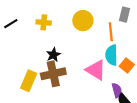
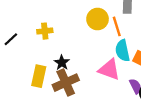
yellow circle: (83, 21) -> (98, 19), moved
yellow rectangle: (29, 81) -> (39, 76), moved

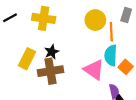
yellow cross: (45, 31) -> (44, 18), size x1.5

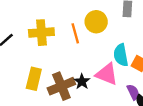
orange line: (111, 32) -> (75, 33), moved
black star: (52, 52) -> (82, 82), moved

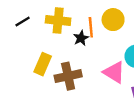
black star: (82, 82) -> (81, 38), moved

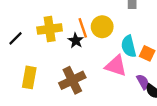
yellow circle: (113, 20) -> (102, 27), moved
yellow rectangle: (43, 64) -> (29, 77), moved

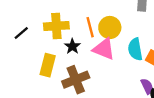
black star: (76, 41) -> (72, 46), moved
pink triangle: (116, 66) -> (104, 49), moved
yellow rectangle: (29, 77) -> (48, 65), moved

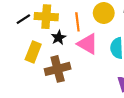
yellow circle: (110, 28) -> (104, 13), moved
black line: (21, 33) -> (23, 19), moved

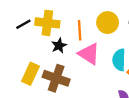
yellow rectangle: (33, 52) -> (30, 74), moved
brown cross: (58, 69) -> (56, 78), turned 30

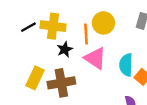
yellow circle: (108, 23) -> (103, 23), moved
brown cross: (56, 78) -> (61, 83), turned -30

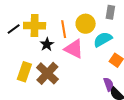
yellow circle: (103, 23) -> (86, 24), moved
cyan semicircle: (126, 65) -> (103, 39), moved, turned 66
brown cross: (61, 83) -> (47, 73), turned -30

